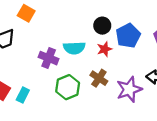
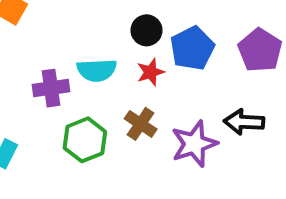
purple cross: (49, 58) -> (51, 88), turned -30

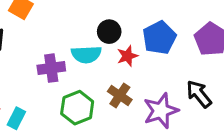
black circle: (147, 30) -> (109, 32), moved
black arrow: (244, 122) -> (199, 94), turned 48

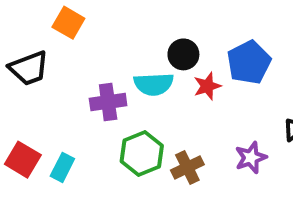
brown cross: (120, 95) -> (187, 167), moved, turned 30
purple star: (161, 111) -> (251, 158), size x0.7

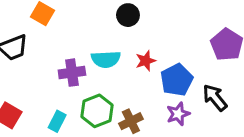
black circle: (183, 54) -> (128, 15), moved
blue pentagon: (249, 62) -> (177, 80), moved
cyan rectangle: (62, 167) -> (57, 121), moved

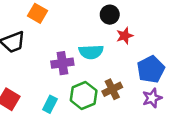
red star: (146, 61) -> (125, 36), moved
brown cross: (131, 121) -> (112, 89), moved

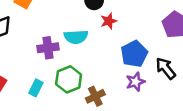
brown cross: (112, 89) -> (95, 96), moved

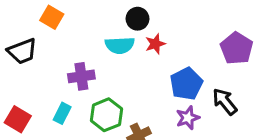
cyan semicircle: (76, 37) -> (120, 45), moved
cyan rectangle: (36, 88) -> (62, 113), moved

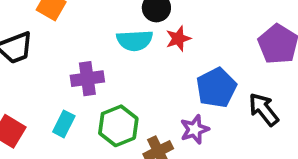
purple star: (188, 118) -> (195, 129), moved

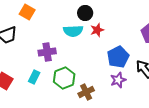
purple star: (195, 129) -> (118, 80), moved

